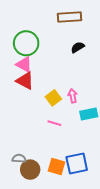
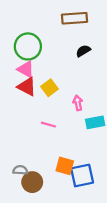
yellow square: (53, 98) -> (50, 88), moved
pink line: (54, 123) -> (48, 125), moved
orange square: (56, 167) -> (65, 166), moved

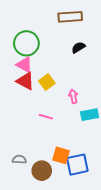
brown circle: (32, 182) -> (42, 171), moved

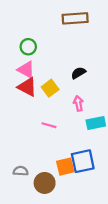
green circle: (26, 43) -> (28, 47), size x0.6
black semicircle: (78, 47) -> (78, 73), moved
orange square: (61, 155) -> (65, 167), turned -30
blue square: (77, 165) -> (83, 161), moved

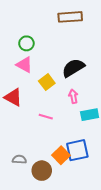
black semicircle: (78, 73) -> (73, 68), size x1.6
red triangle: (27, 87) -> (13, 97), moved
orange square: (65, 167) -> (61, 155), turned -30

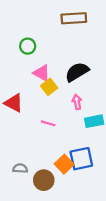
pink triangle: (24, 65) -> (42, 73), moved

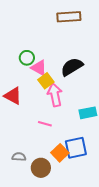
green circle: (28, 46) -> (27, 58), moved
pink arrow: (77, 102) -> (55, 95), moved, size x1.6
pink line: (48, 123) -> (45, 124), moved

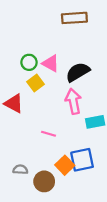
pink triangle: (39, 68) -> (51, 63), moved
yellow square: (46, 81) -> (35, 83), moved
pink arrow: (55, 95) -> (73, 101), moved

